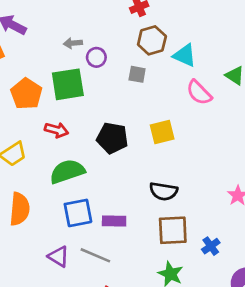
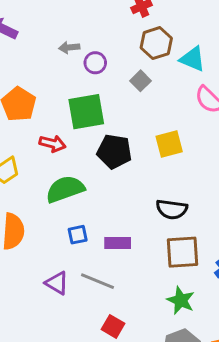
gray square: (137, 74) -> (140, 81), turned 36
green square: (68, 84) -> (86, 112), moved
blue square: (78, 213) -> (78, 235), size x0.6

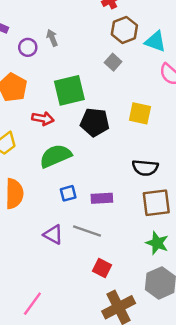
gray arrow: (69, 47) -> (52, 38), turned 77
purple circle: (95, 63) -> (28, 47), moved
yellow square: (169, 144) -> (140, 113), turned 30

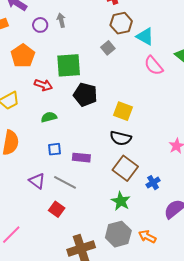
yellow square: (140, 113) -> (123, 111), moved
green semicircle: (55, 156) -> (49, 117), size x0.6
brown square: (156, 203) -> (125, 168), turned 35
red square: (102, 268) -> (57, 209), moved

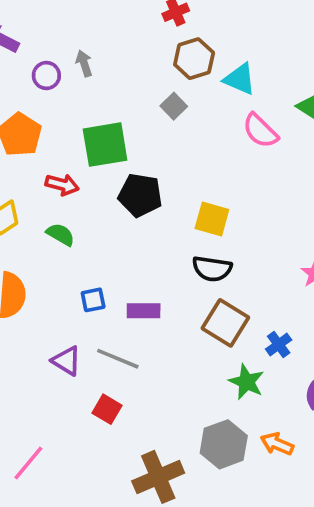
green semicircle: (49, 117) -> (60, 234), moved, turned 49
green star: (121, 201) -> (247, 382), moved

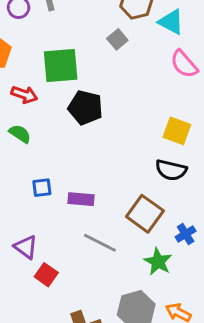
yellow square: (212, 219) -> (177, 131), moved
black semicircle: (212, 269) -> (171, 170), moved
gray line: (118, 359) -> (100, 243), moved
purple triangle: (67, 361) -> (26, 247), moved

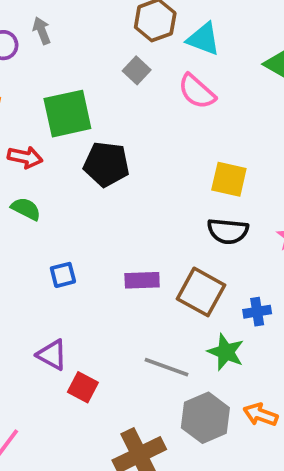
pink semicircle: (184, 64) -> (197, 91), moved
purple rectangle: (81, 199) -> (142, 280), moved
blue cross: (186, 234) -> (257, 312), turned 30
gray line: (100, 243) -> (166, 367), moved

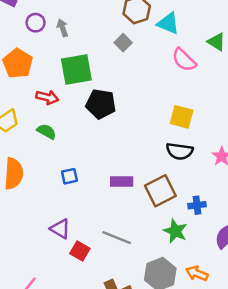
gray arrow: (42, 31) -> (63, 28), moved
pink semicircle: (197, 91) -> (184, 60), moved
brown square: (201, 292) -> (160, 191), turned 32
gray line: (166, 367) -> (117, 238), moved

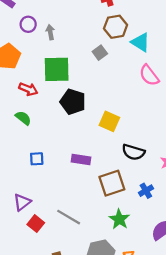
yellow square: (182, 117) -> (109, 121), moved
purple rectangle: (122, 182) -> (81, 160), moved
blue cross: (197, 205) -> (146, 191), moved, turned -32
purple triangle: (60, 229) -> (22, 202), turned 42

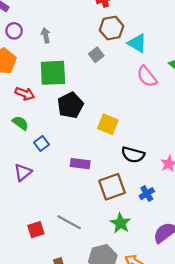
purple circle: (28, 24) -> (14, 31), moved
black pentagon: (73, 102) -> (70, 105), turned 30
blue square: (37, 159) -> (41, 144), moved, turned -32
purple triangle: (22, 202) -> (23, 172), moved
red square: (36, 224) -> (36, 230), turned 35

